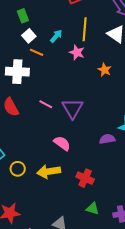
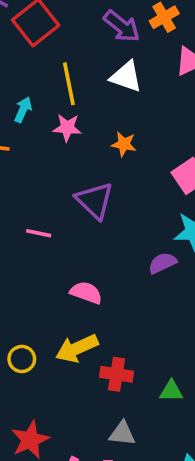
purple triangle: (72, 108) -> (95, 201), moved
red cross: (85, 178) -> (116, 374), moved

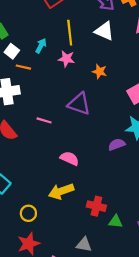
purple triangle: (95, 201) -> (79, 104), turned -30
yellow circle: (22, 359) -> (28, 213), moved
red cross: (116, 374) -> (96, 206), moved

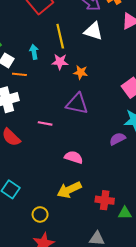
cyan arrow: (41, 46) -> (34, 52), turned -32
orange star: (99, 71) -> (81, 72), moved

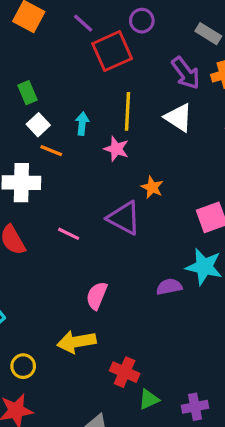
orange star: (81, 72) -> (152, 187), moved
pink semicircle: (74, 157) -> (97, 296), turned -102
green triangle: (125, 213) -> (149, 399), turned -40

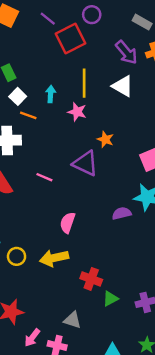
yellow circle: (23, 366) -> (17, 256), moved

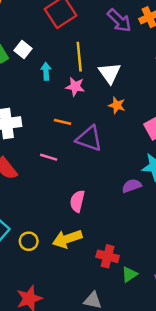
white triangle: (123, 86) -> (110, 73), moved, turned 30
white square: (18, 96) -> (23, 50), moved
orange line: (28, 115) -> (62, 122), moved
orange star: (105, 139) -> (117, 105), moved

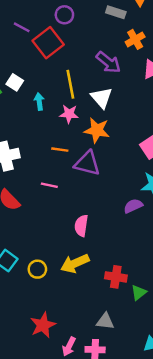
purple arrow: (119, 20) -> (108, 62), moved
orange star: (117, 105) -> (97, 130), moved, size x1.5

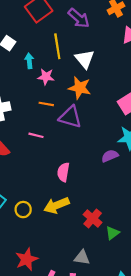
purple arrow: (108, 62) -> (79, 18), moved
pink star: (69, 114) -> (46, 77), moved
red cross: (116, 277) -> (93, 218), turned 30

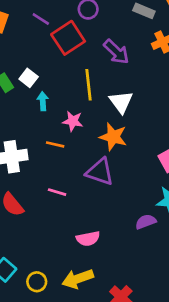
cyan arrow: (29, 61) -> (43, 101), moved
orange line: (46, 104) -> (55, 144), moved
pink semicircle: (63, 172) -> (88, 239), turned -114

